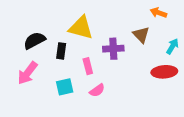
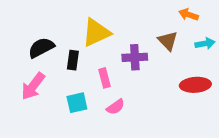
yellow triangle: (81, 28) -> (96, 33), turned -40
cyan arrow: (172, 46) -> (205, 44), moved, turned 49

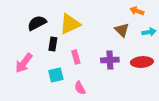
black semicircle: (41, 48) -> (37, 23), moved
purple cross: (135, 57) -> (110, 60), moved
pink semicircle: (116, 107) -> (80, 88), moved, turned 96

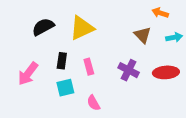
black rectangle: (53, 44) -> (62, 61), moved
purple cross: (110, 60) -> (129, 70), turned 30

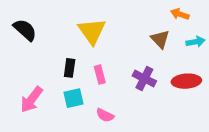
black semicircle: (43, 27) -> (25, 30), moved, turned 70
yellow triangle: (82, 28) -> (92, 31), turned -40
pink arrow: (28, 74) -> (31, 99), moved
pink semicircle: (93, 103) -> (105, 115), turned -35

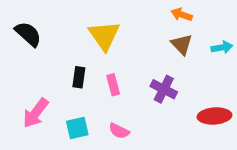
orange arrow: (180, 14) -> (182, 15), moved
red ellipse: (186, 81) -> (214, 116), moved
cyan square: (73, 98) -> (77, 128), moved

